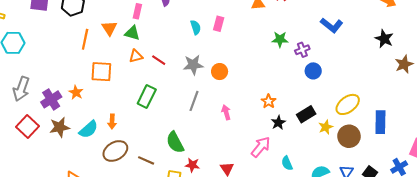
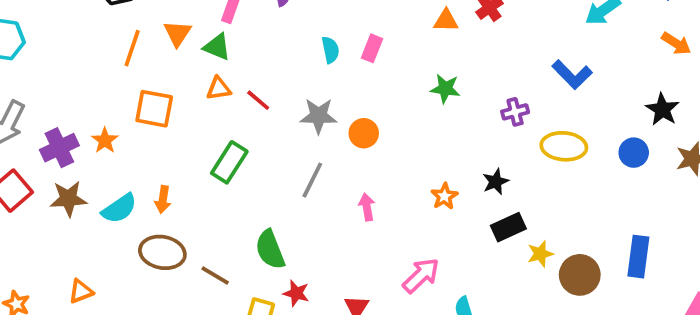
green star: (280, 39) -> (445, 89), moved
blue circle: (313, 71) -> (634, 153), moved
yellow ellipse: (348, 104) -> (564, 146), moved, turned 35
black star: (278, 123) -> (496, 182), moved
brown ellipse: (115, 151) -> (162, 252), turned 35

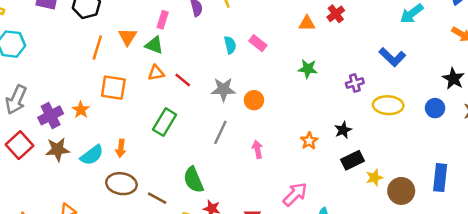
pink rectangle: (372, 48) -> (258, 43), turned -72

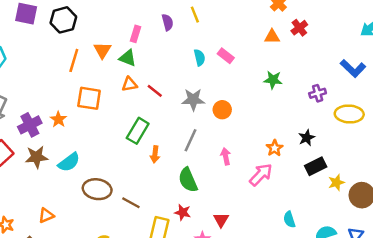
orange arrow: (121, 148) -> (155, 154), moved
green semicircle: (193, 180) -> (188, 180), moved
pink arrow: (295, 194) -> (261, 175), moved

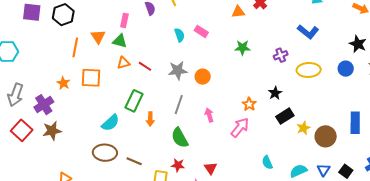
orange star: (58, 119) -> (63, 83), moved
cyan semicircle: (69, 162) -> (110, 123), moved

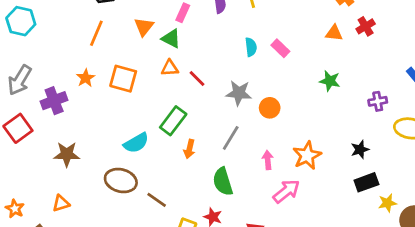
orange line: (75, 47) -> (96, 33), moved
orange star: (249, 104) -> (307, 155), moved, size x1.5
pink arrow: (240, 127) -> (286, 191), moved
brown star: (52, 131) -> (67, 154), moved

